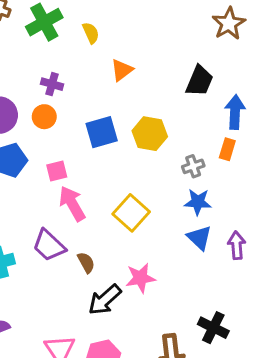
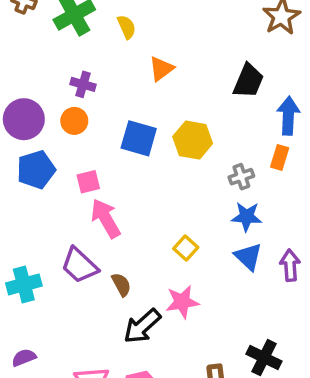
blue square: (102, 132) -> (139, 138), turned 32
yellow square: (131, 213) -> (186, 248), moved, size x0.6

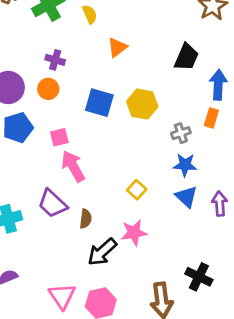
brown semicircle: (121, 284) -> (86, 219), turned 36

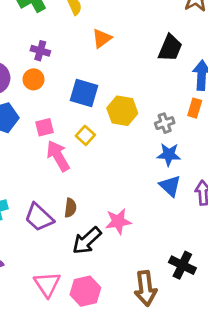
yellow hexagon: (142, 104) -> (122, 111), moved
yellow square: (137, 190) -> (85, 135), moved
purple trapezoid: (52, 204) -> (39, 217), moved

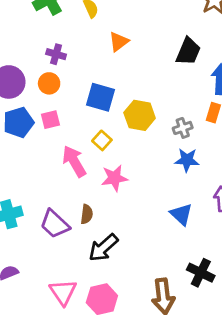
pink square: (44, 127) -> (50, 120), moved
blue triangle: (170, 186) -> (181, 214), moved
pink star: (118, 221) -> (114, 178), moved

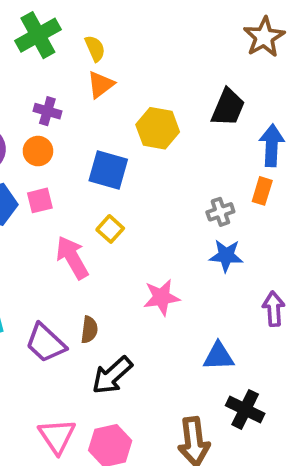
orange triangle: (119, 42) -> (101, 85), moved
yellow hexagon: (140, 115) -> (158, 128), moved
pink star: (114, 178) -> (161, 297), moved
blue triangle: (181, 214) -> (219, 356), moved, turned -45

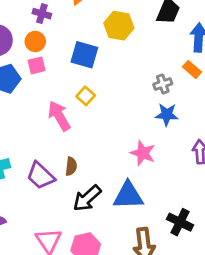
orange rectangle: (262, 191) -> (192, 69), turned -66
pink square: (40, 200) -> (37, 65), moved
pink star: (161, 297) -> (143, 153), moved, turned 30
blue triangle: (219, 356) -> (128, 196), moved, size x1.4

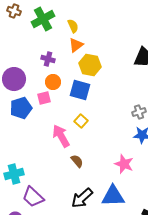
yellow hexagon: (119, 26) -> (90, 65), moved
orange circle: (35, 41) -> (53, 82), moved
brown semicircle: (71, 166) -> (77, 161), moved, turned -48
purple trapezoid: (41, 176) -> (33, 197), moved

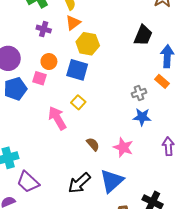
purple cross: (48, 59) -> (44, 29), moved
pink square: (44, 98) -> (39, 78), turned 32
brown semicircle: (77, 161) -> (93, 144), moved
blue triangle: (113, 196) -> (112, 181), turned -40

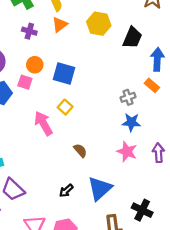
yellow hexagon: (88, 44) -> (99, 24), moved
pink star: (123, 147) -> (127, 152), moved
black arrow: (79, 183) -> (66, 191), size x0.6

